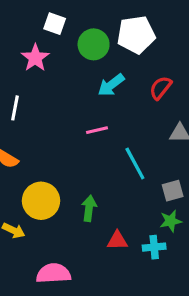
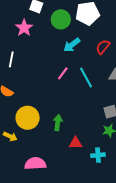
pink line: (97, 130) -> (63, 73), turned -40
cyan line: (135, 164) -> (86, 77), moved
cyan cross: (154, 247) -> (98, 155), moved

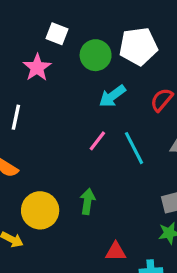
green arrow: (58, 123) -> (88, 201), moved

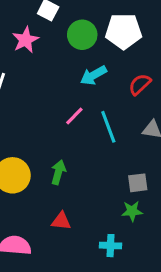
red triangle: (116, 252) -> (61, 221), moved

